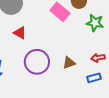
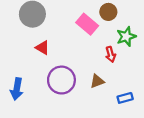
green star: (95, 23) -> (126, 36), turned -30
red arrow: (98, 58) -> (111, 54), moved, turned -96

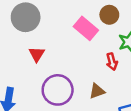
red triangle: (42, 48) -> (37, 54), turned 32

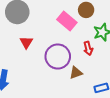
purple circle: (58, 90) -> (58, 57), moved

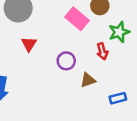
purple circle: (58, 57) -> (66, 61), size x0.6

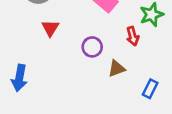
blue rectangle: (118, 98) -> (150, 89), turned -49

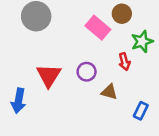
red triangle: (50, 28) -> (49, 75), moved, size x1.5
brown triangle: (116, 69) -> (109, 92), turned 36

